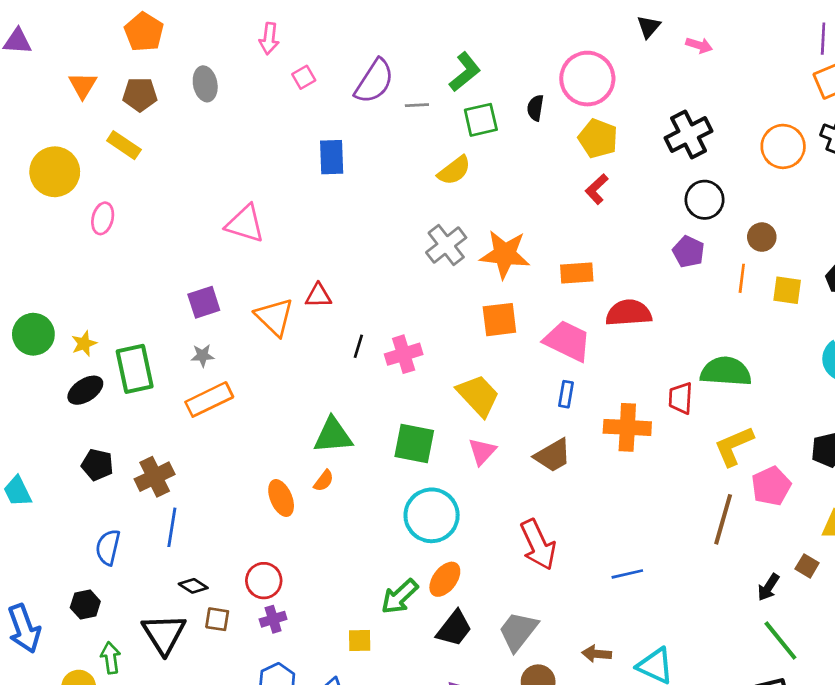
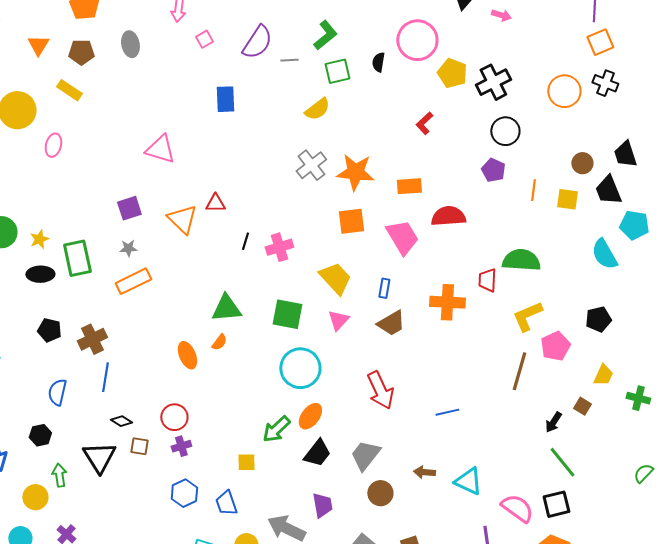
yellow pentagon: (598, 138) -> (452, 73), moved
brown circle: (762, 237) -> (582, 163), moved
pink trapezoid: (567, 341) -> (402, 237), turned 33
black ellipse: (85, 390) -> (40, 274), turned 32
blue rectangle: (566, 394) -> (384, 288), moved

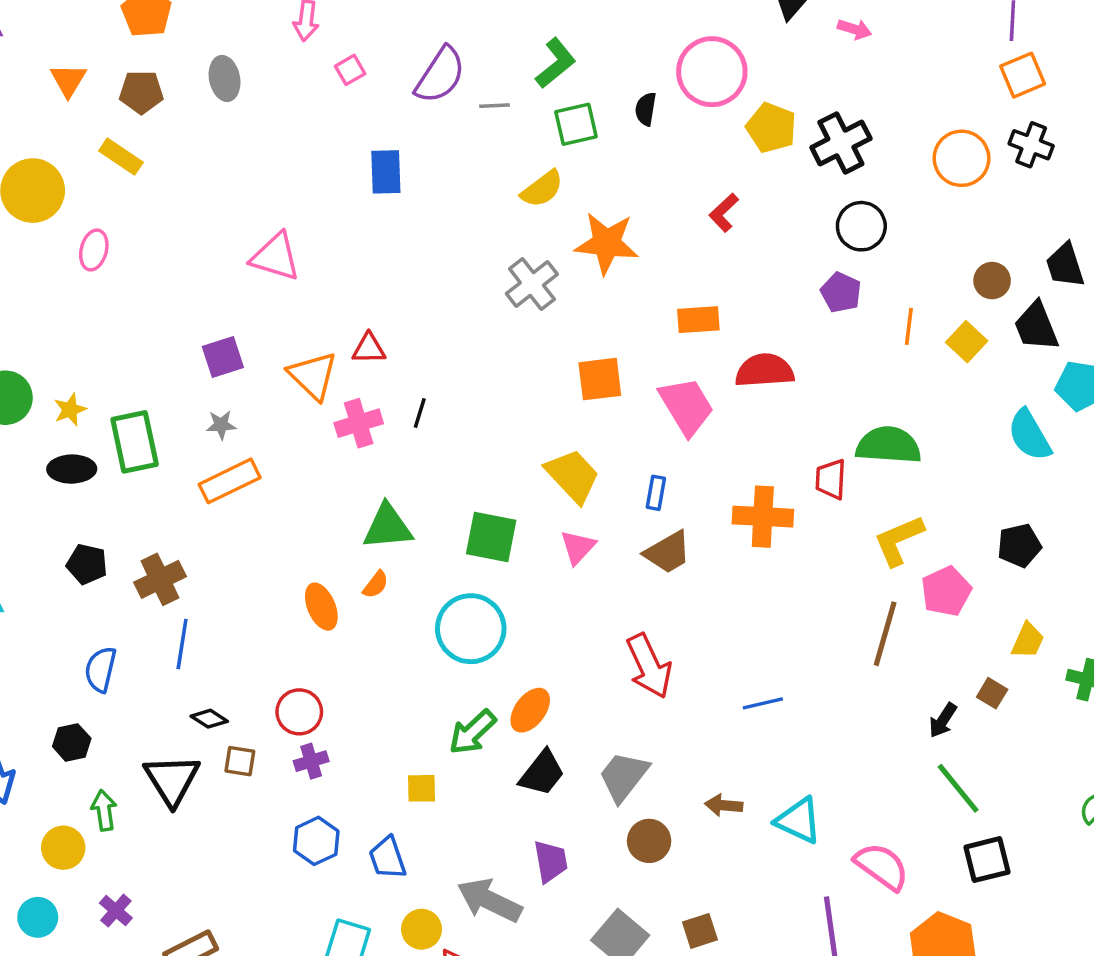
orange star: (355, 172) -> (607, 243), moved
yellow square: (567, 199) -> (967, 342), turned 35
pink cross: (279, 247) -> (359, 423), moved
cyan circle: (300, 368) -> (471, 629), moved
black square: (556, 504) -> (987, 860), moved

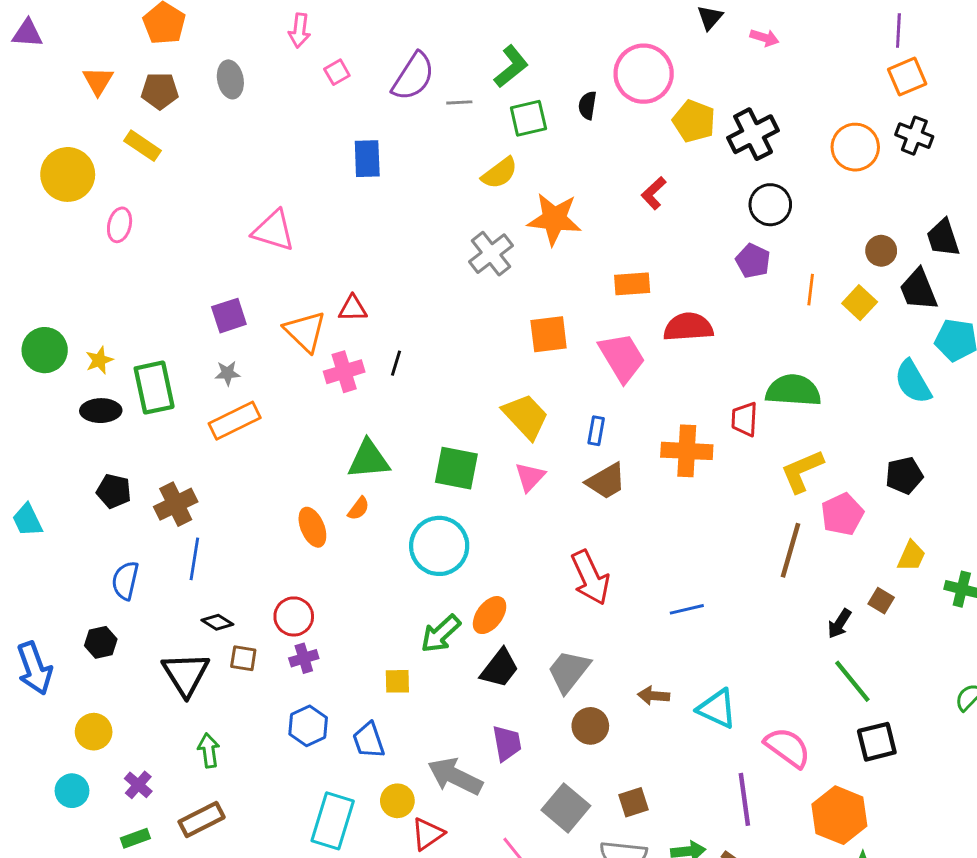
green arrow: (104, 810) -> (209, 750), moved

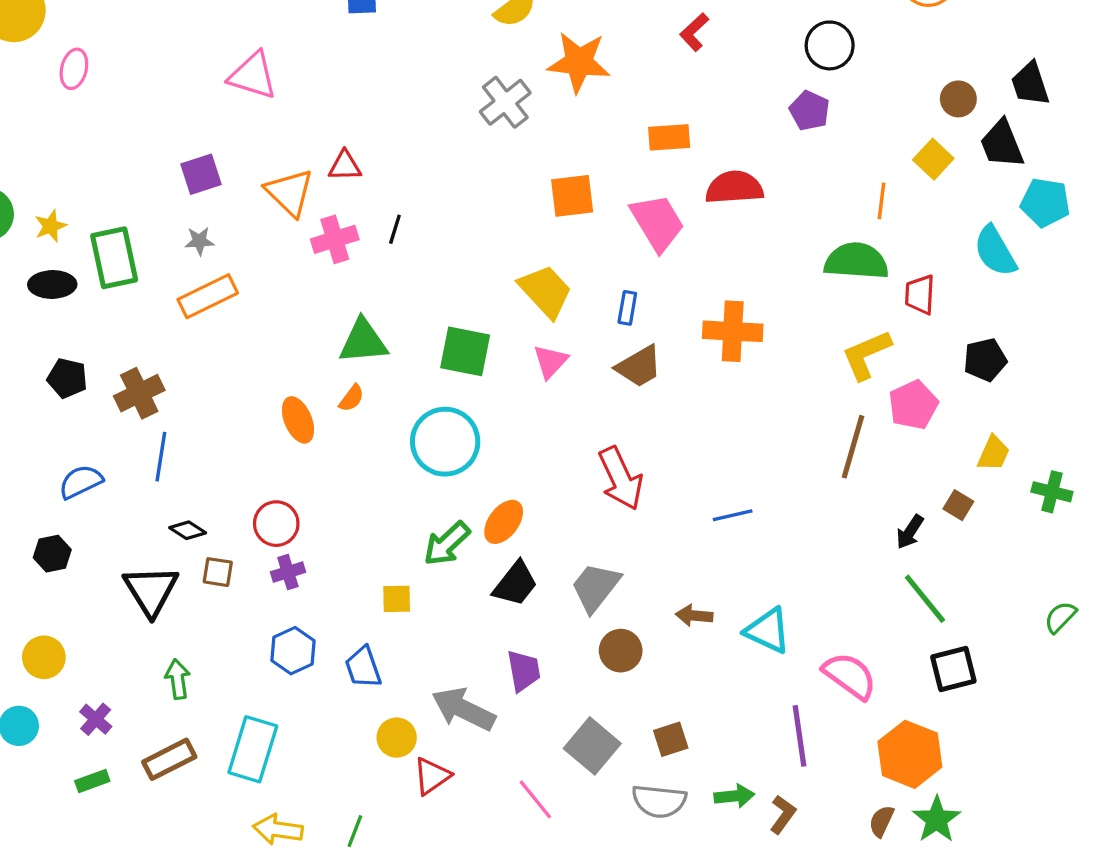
orange line: (811, 290) -> (881, 201), moved
red trapezoid: (744, 419) -> (920, 295), moved
blue semicircle: (125, 580) -> (81, 482), turned 51
cyan rectangle: (333, 821) -> (253, 749), moved

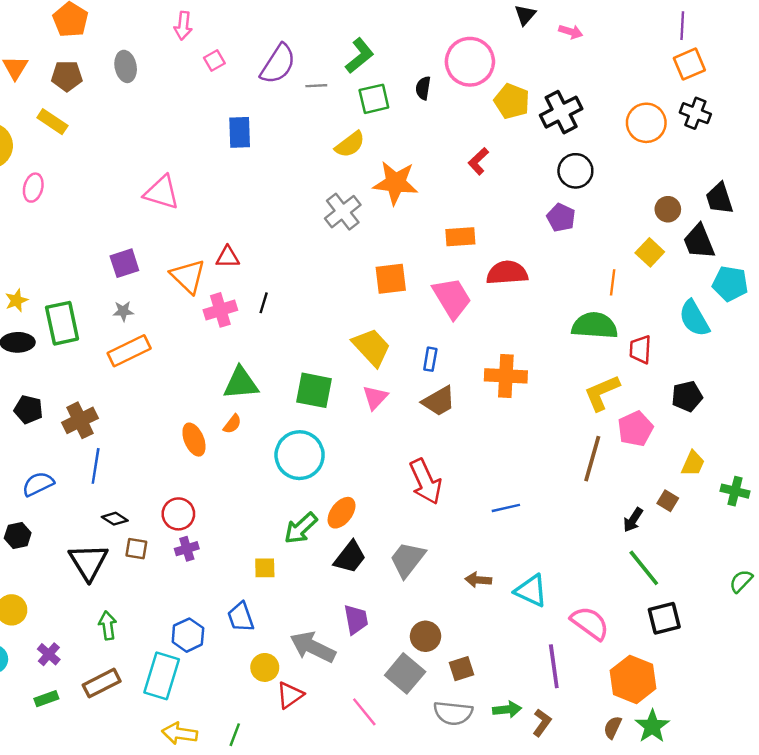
blue hexagon: (293, 651) -> (188, 635), moved
brown circle: (621, 651) -> (426, 636), moved

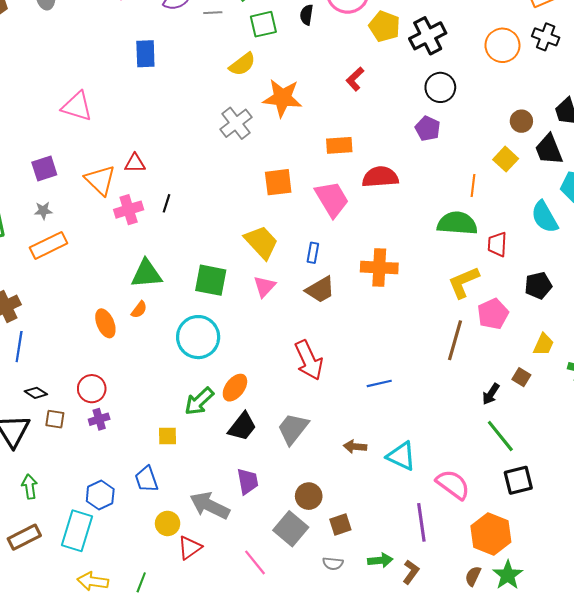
gray semicircle: (453, 713) -> (333, 563), size x0.6

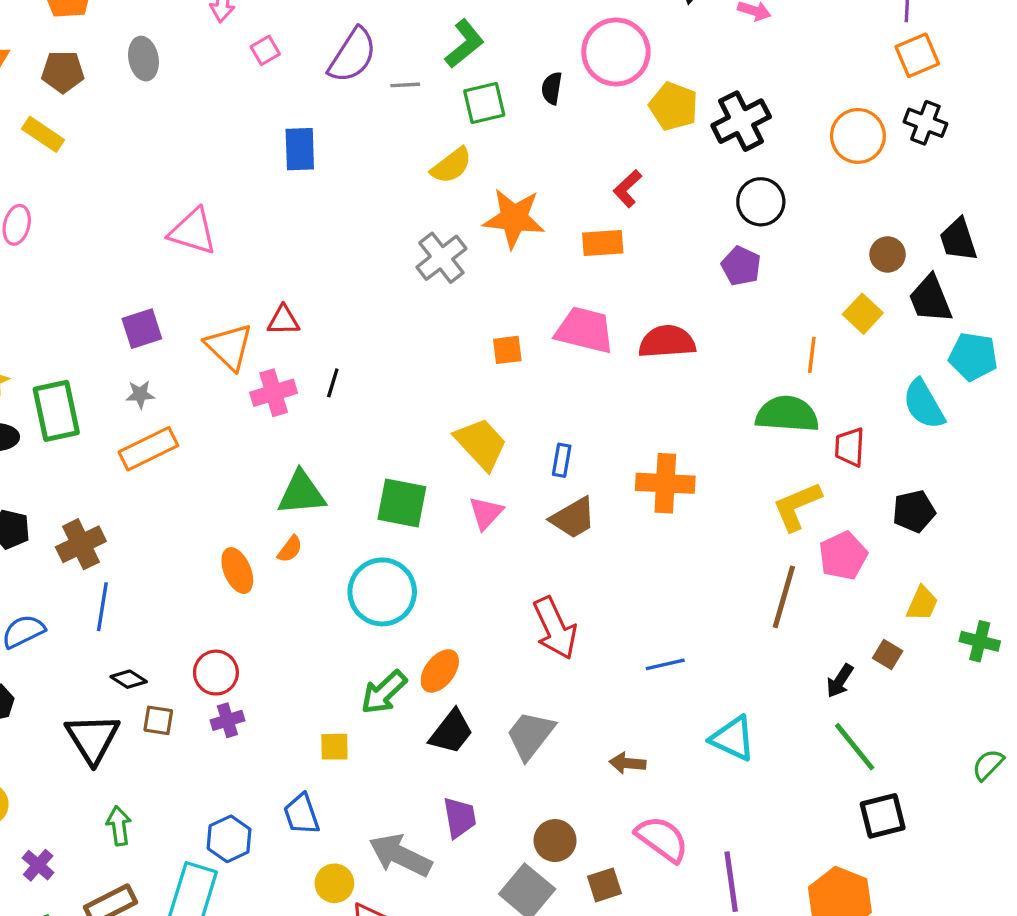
orange rectangle: (339, 145) -> (603, 243), moved
orange square: (278, 182) -> (507, 350), size x0.7
pink trapezoid: (332, 199) -> (585, 330), moved, turned -45
cyan triangle: (401, 456) -> (733, 738), moved
pink semicircle: (453, 484) -> (662, 839), moved

